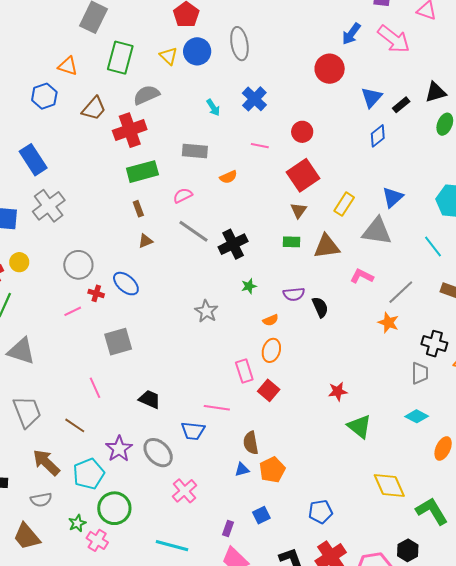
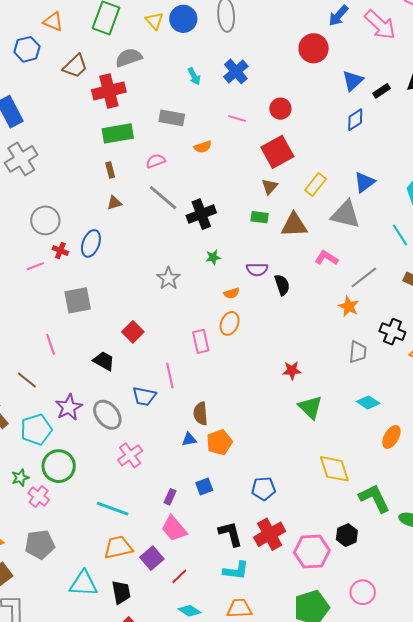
blue ellipse: (126, 284) -> (91, 243), turned 64
gray trapezoid: (420, 373) -> (358, 352), moved
red square: (269, 390) -> (133, 332), moved
pink line: (217, 408) -> (170, 376), turned 65

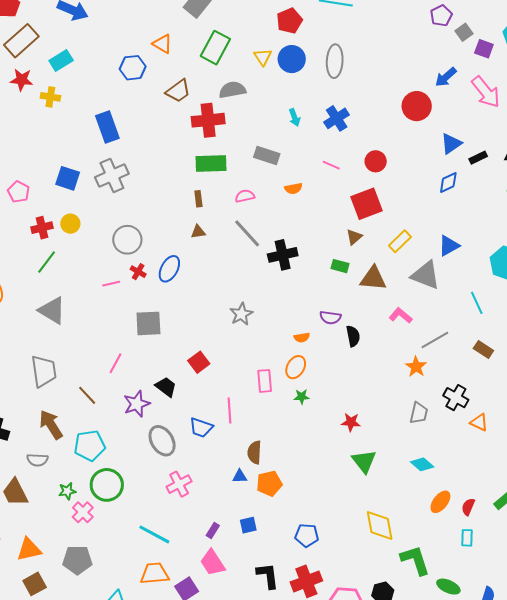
green star: (213, 257) -> (302, 397), moved
pink line: (51, 344) -> (116, 363), turned 40
purple star: (69, 407) -> (137, 404), moved

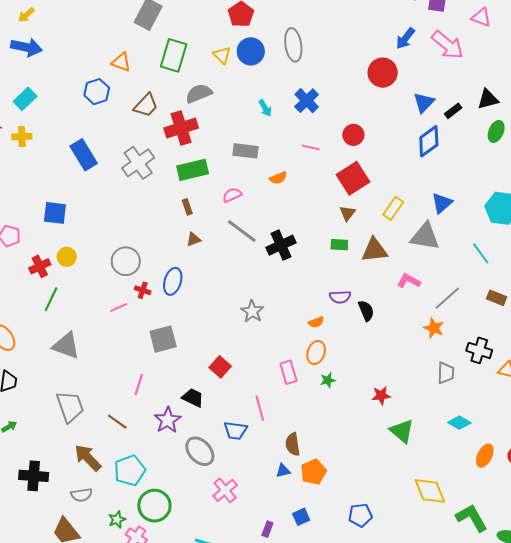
gray cross: (112, 175) -> (138, 163), moved
blue diamond: (448, 183) -> (429, 141), size x1.4

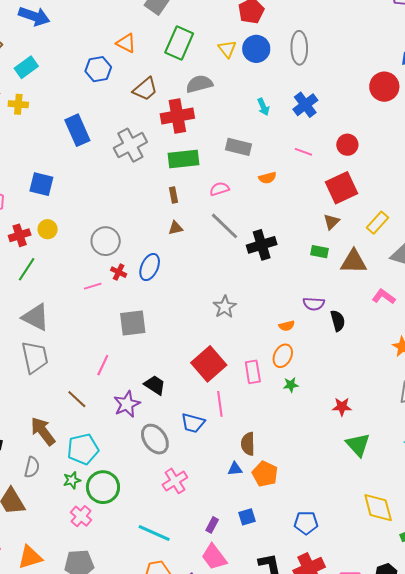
red square: (220, 367) -> (209, 364), moved, size x1.6
gray trapezoid: (70, 407) -> (35, 357), moved
orange pentagon: (313, 472) -> (265, 474), turned -30
gray semicircle: (81, 495) -> (32, 467), turned -75
green star: (117, 520) -> (72, 480), moved

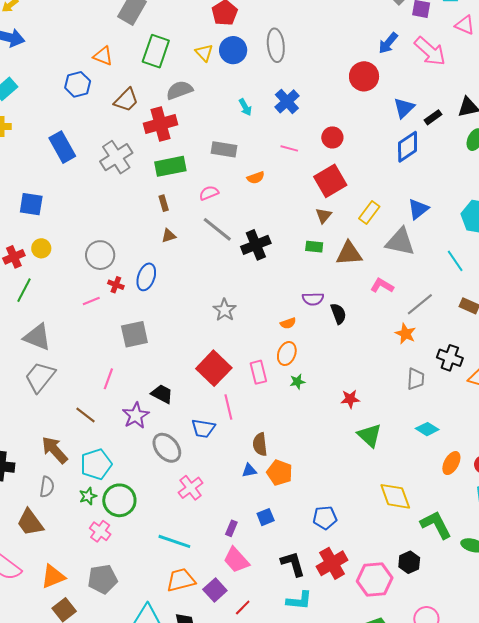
gray trapezoid: (35, 357) -> (40, 377), turned -124

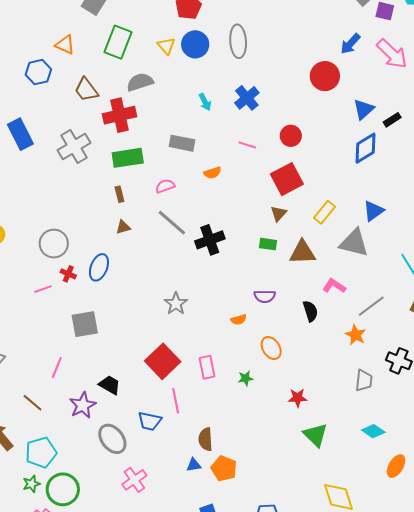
brown trapezoid: (126, 100) -> (86, 90), turned 96
black semicircle: (338, 314) -> (310, 311), moved
orange ellipse: (287, 354) -> (271, 348), moved, turned -55

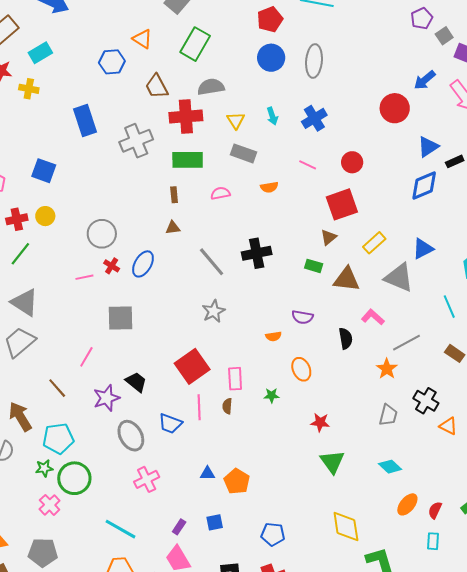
yellow triangle: (166, 46) -> (236, 120), moved
gray line: (172, 223) -> (212, 262), moved
brown semicircle: (206, 439) -> (227, 406), moved, size x0.7

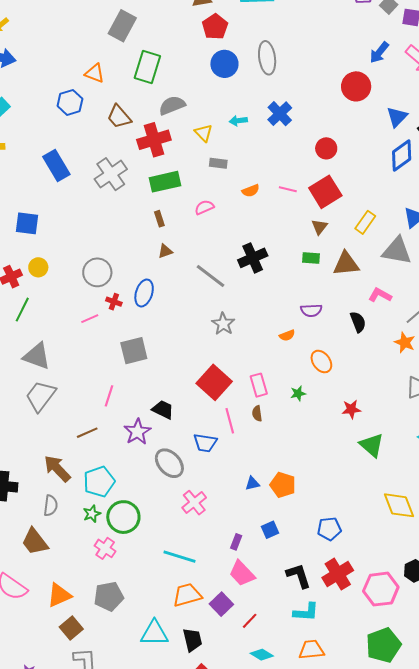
cyan arrow: (272, 116) -> (238, 121), turned 114
gray rectangle: (243, 153) -> (218, 163), size x0.7
pink line: (308, 165) -> (288, 189), moved
brown line: (57, 388) -> (87, 433), turned -60

